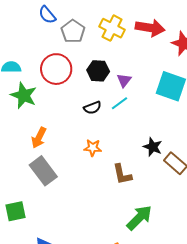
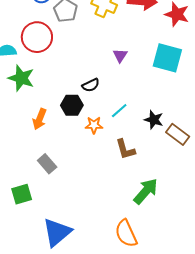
red circle: (56, 69) -> (37, 37), moved
black hexagon: (98, 71) -> (72, 105), moved
cyan line: (120, 103) -> (119, 111), moved
gray rectangle: (43, 171) -> (47, 164), moved, size x0.7

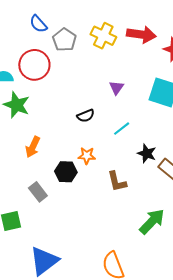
black hexagon: (72, 105) -> (66, 172), moved
cyan line: (119, 111) -> (122, 129), moved
green arrow: (146, 191) -> (152, 221), moved

